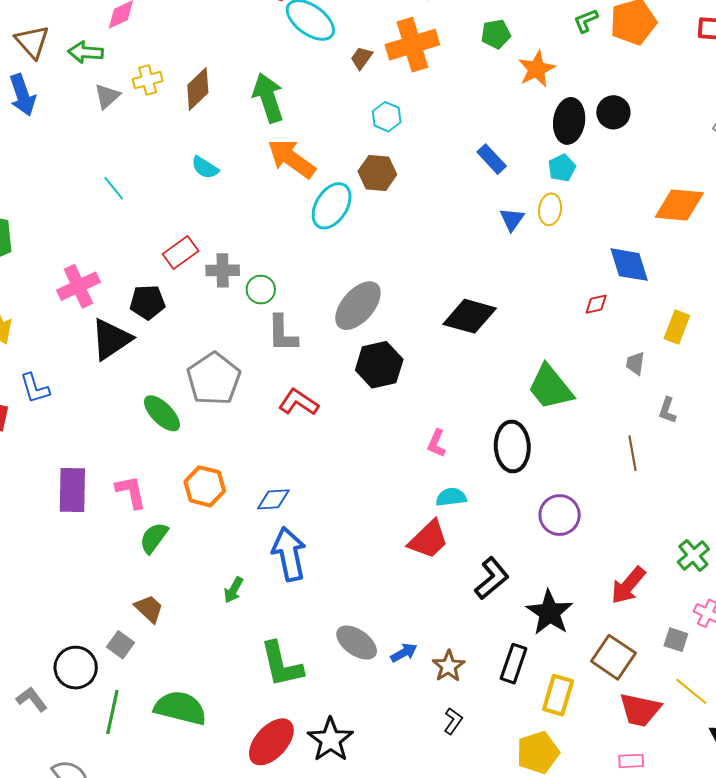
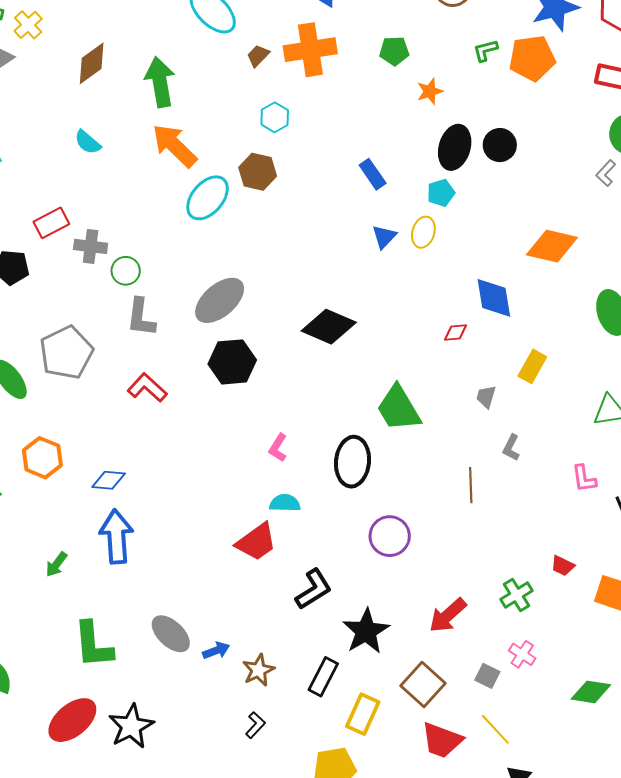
orange star: (537, 69) -> (430, 91), size x0.7
yellow cross: (148, 80) -> (28, 25), moved, turned -36

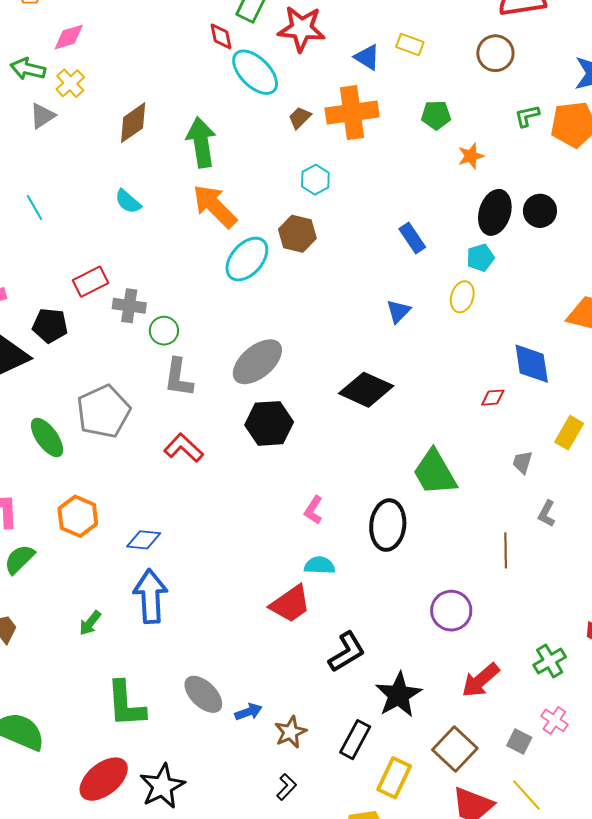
blue triangle: (384, 237) -> (398, 311), moved
purple circle: (390, 536) -> (451, 611), moved

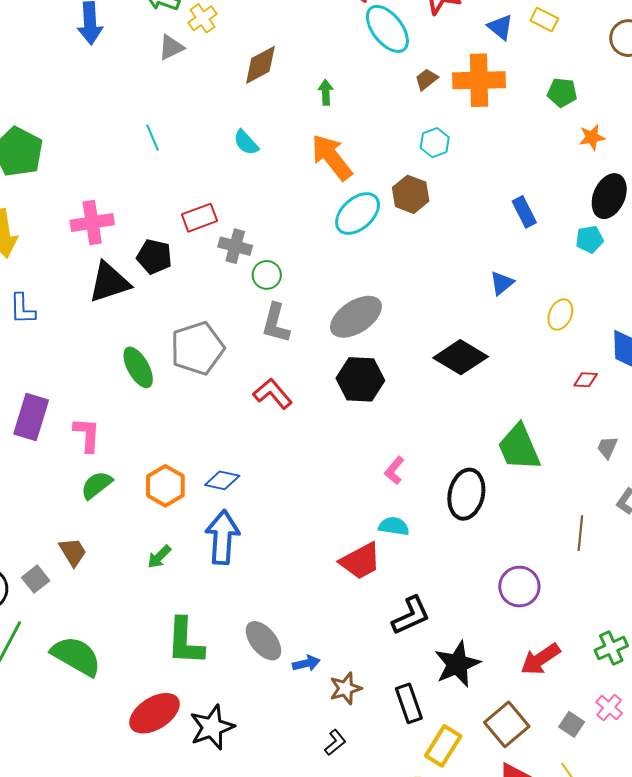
green arrow: (201, 142) -> (326, 92), size x0.5
yellow ellipse: (462, 297) -> (560, 315), moved
orange hexagon: (78, 516) -> (165, 486), moved
black rectangle: (355, 740) -> (409, 703), turned -54

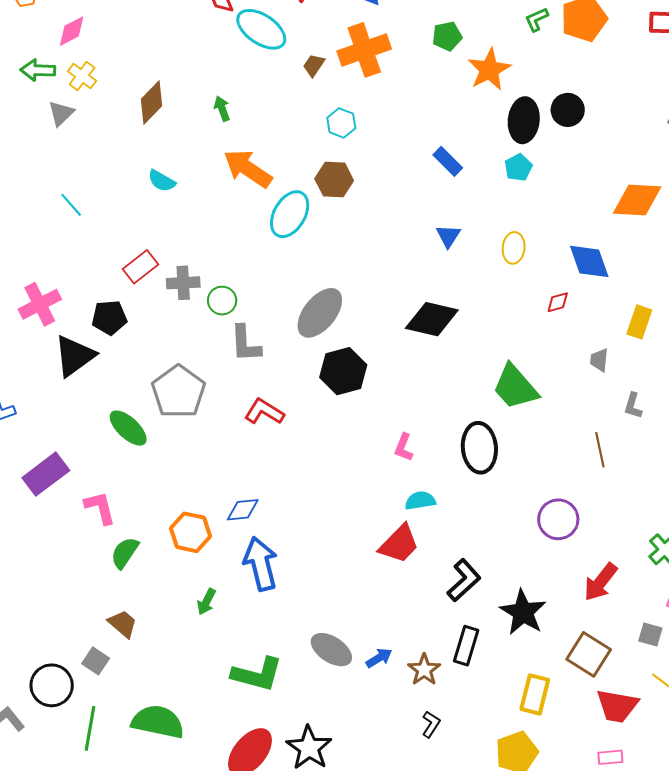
orange star: (592, 137) -> (489, 70), size x1.6
purple rectangle: (31, 417) -> (46, 474), moved, turned 54
green L-shape: (185, 641) -> (257, 674), turned -60
black rectangle: (409, 703) -> (466, 646), moved, turned 54

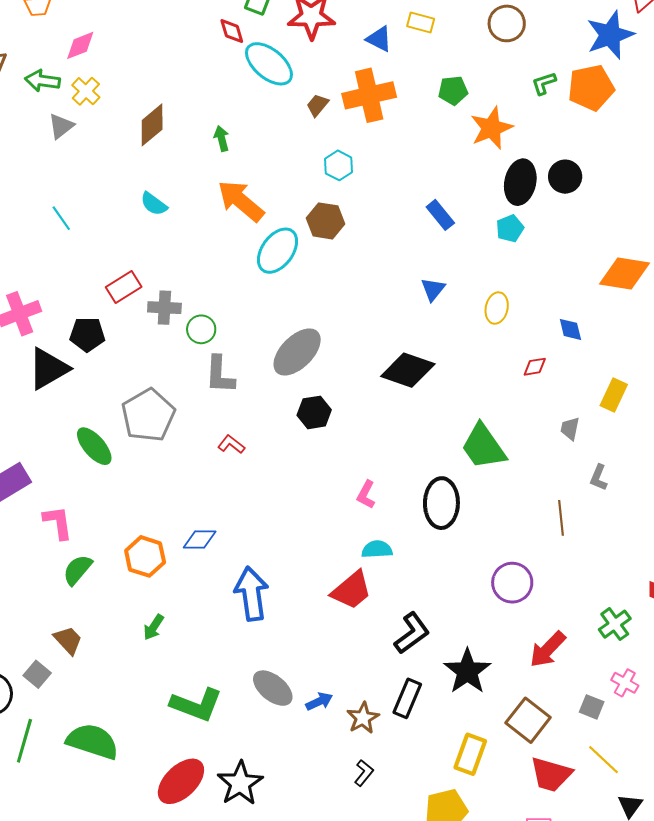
blue diamond: (589, 261) -> (570, 329), size x0.6
black hexagon: (343, 371) -> (314, 412), size x0.7
red L-shape: (264, 412) -> (231, 444), size x0.7
blue arrow: (261, 564) -> (251, 594), moved

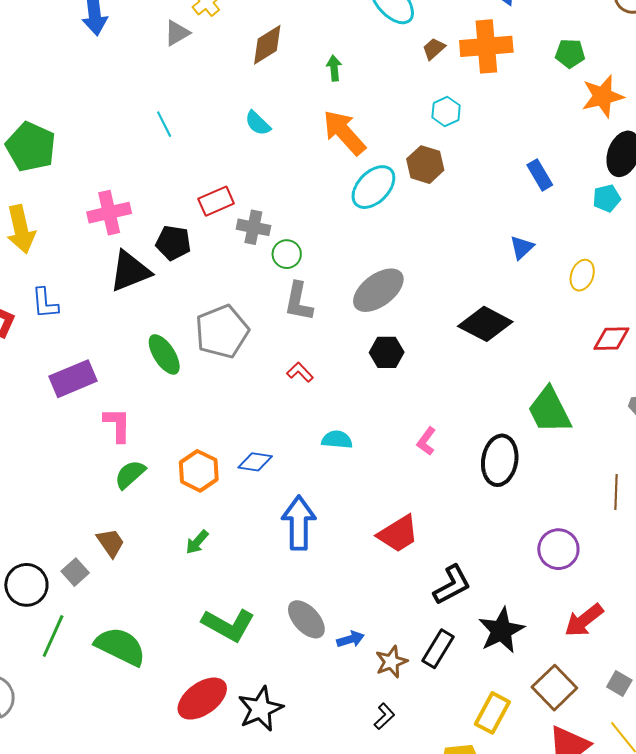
red diamond: (535, 367) -> (611, 339), size x1.5
cyan semicircle: (377, 549) -> (337, 440), moved

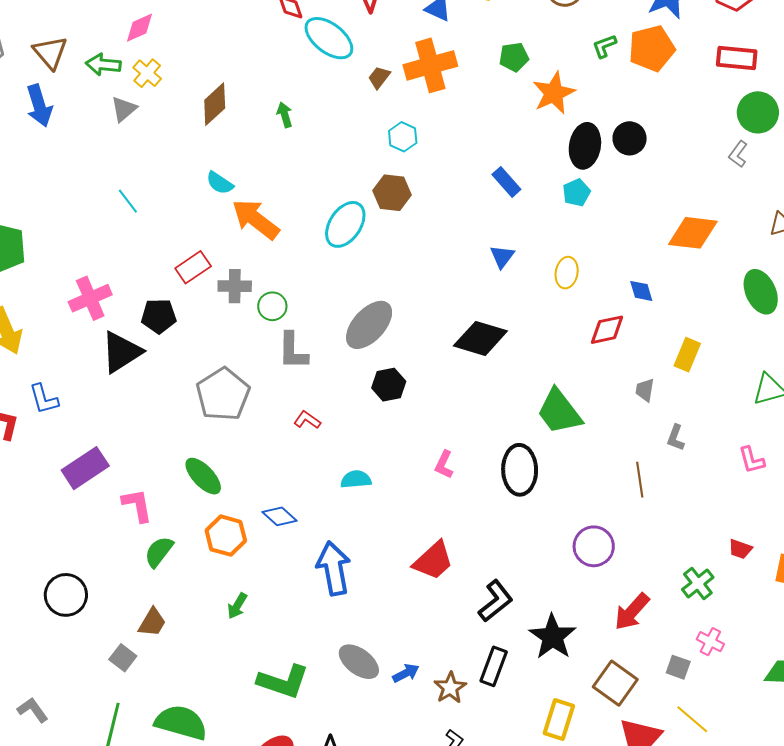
orange arrow: (344, 133) -> (256, 219), moved
green ellipse: (164, 354) -> (203, 476), moved
blue diamond: (255, 462) -> (279, 516), turned 44
brown trapezoid: (111, 543) -> (152, 622), turned 76
black circle: (26, 585) -> (66, 595), moved

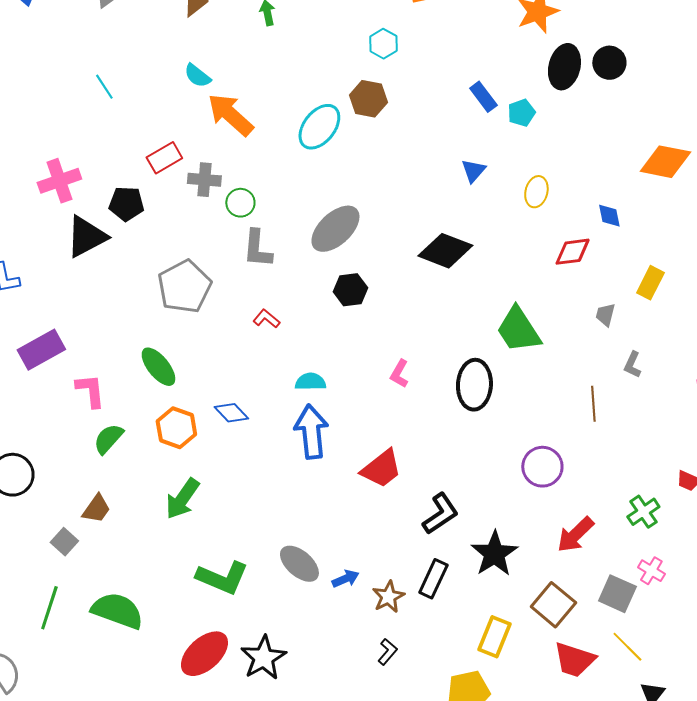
cyan pentagon: (577, 193) -> (521, 113), moved
blue arrow: (334, 568) -> (311, 432), moved
green arrow: (237, 606) -> (182, 499), size x1.6
gray square: (678, 667) -> (617, 594), size x1.5

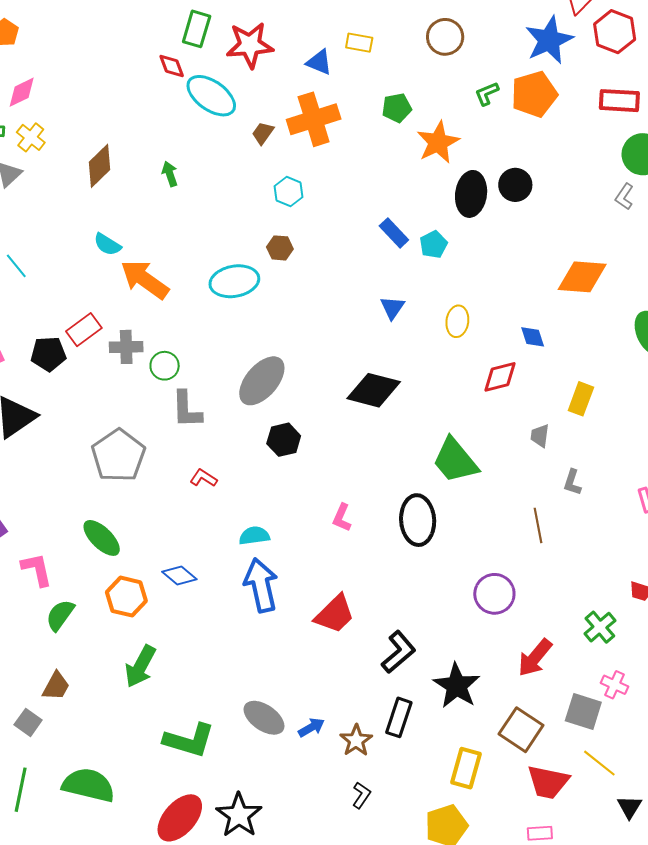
brown hexagon: (368, 99) -> (280, 248), size x0.7
cyan ellipse: (319, 127) -> (234, 281), turned 48
black pentagon: (126, 204) -> (48, 354), moved

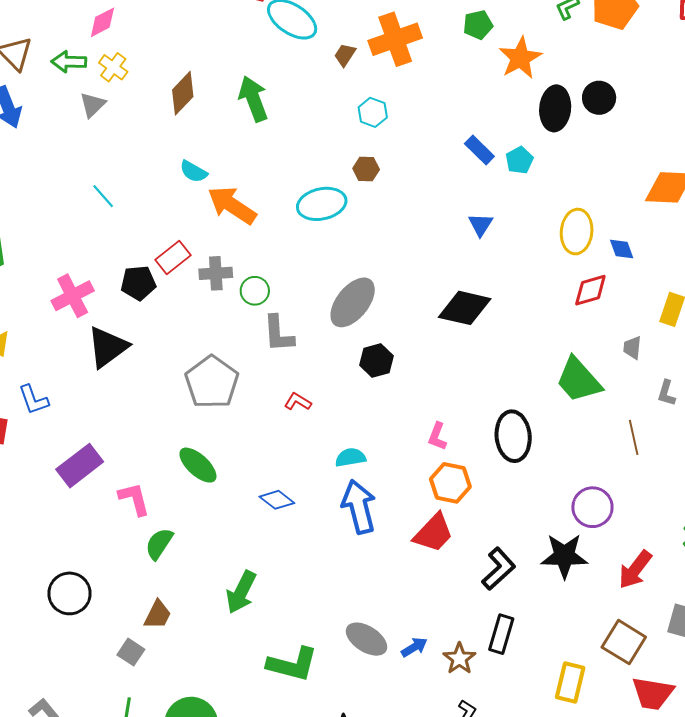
green arrow: (170, 174) -> (253, 99), size x1.8
yellow ellipse: (457, 321) -> (577, 232), moved, size x1.4
green trapezoid: (455, 460) -> (579, 380), moved
orange hexagon: (126, 597) -> (450, 483), moved
black star: (457, 686) -> (564, 556), moved, turned -30

